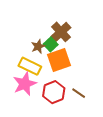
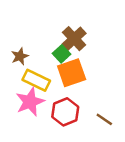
brown star: (38, 46) -> (20, 56), moved
brown line: (79, 93) -> (104, 119), moved

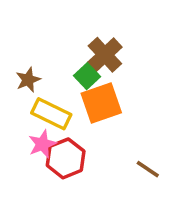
pink star: (30, 102) -> (42, 144), size x0.7
red hexagon: (65, 112) -> (66, 158), moved

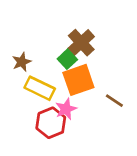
pink star: (42, 144) -> (66, 109), moved
brown line: (148, 169) -> (114, 101), moved

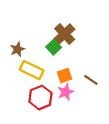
orange square: (78, 80) -> (65, 76), moved, size x0.6
pink star: (66, 109) -> (66, 92), moved

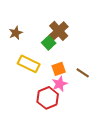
brown star: (17, 49) -> (16, 33), moved
red hexagon: (40, 97) -> (48, 98), moved

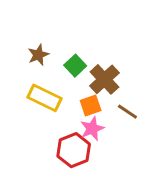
brown cross: (59, 31) -> (104, 79), moved
brown star: (16, 33) -> (38, 55), moved

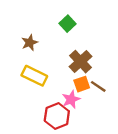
green square: (75, 66) -> (67, 24), moved
orange square: (91, 106) -> (82, 84), moved

